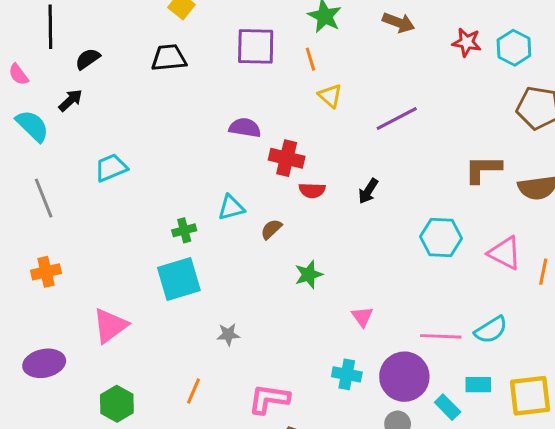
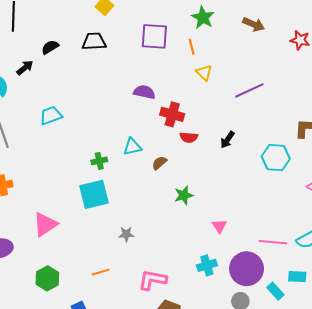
black semicircle: (88, 59) -> (50, 47), moved
cyan hexagon: (441, 237) -> (276, 158), moved
cyan cross: (347, 374) -> (207, 265), turned -30
orange line: (194, 391) -> (101, 272), turned 48

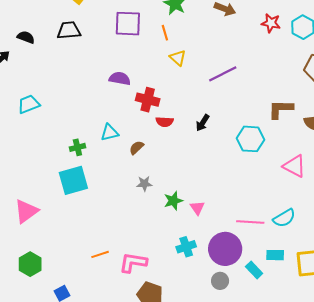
black semicircle: (50, 47) -> (26, 37), turned 54
green star: (184, 195) -> (173, 201), moved
gray star: (126, 234) -> (144, 184), moved
orange line: (101, 272) -> (100, 254), moved

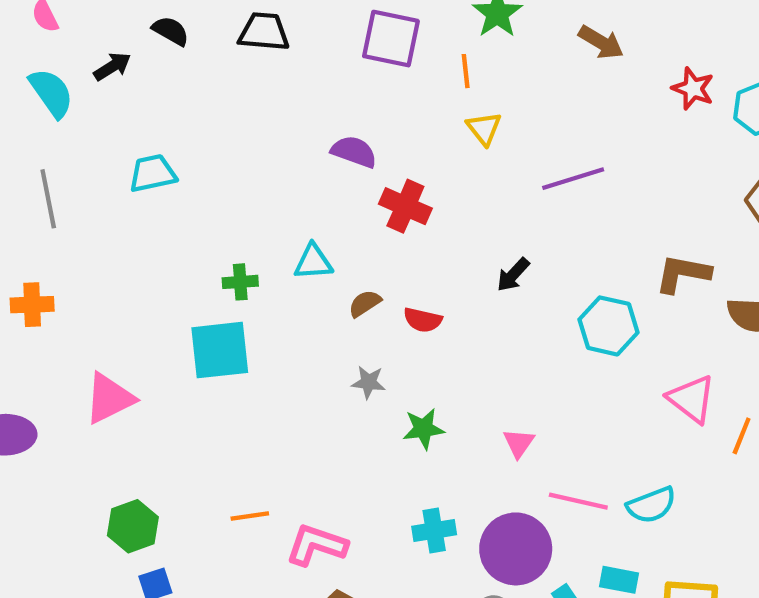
red semicircle: (165, 122) -> (423, 320), moved
pink triangle: (197, 208) -> (519, 443), moved
green hexagon: (30, 264) -> (133, 526), moved

